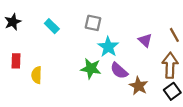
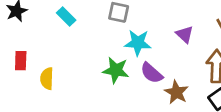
cyan star: (108, 47) -> (138, 43), turned -30

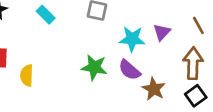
purple triangle: (185, 34) -> (162, 32), turned 30
cyan star: (138, 43) -> (132, 39), moved

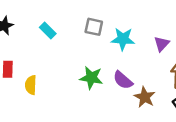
purple triangle: (162, 32) -> (162, 44), moved
cyan star: (132, 39) -> (123, 39), moved

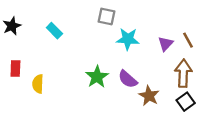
gray square: (94, 27) -> (106, 17), moved
green star: (91, 78) -> (97, 77), turned 30

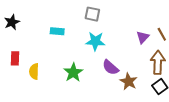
cyan rectangle: (54, 31) -> (57, 31), moved, turned -40
cyan star: (128, 39) -> (95, 41), moved
green star: (97, 77) -> (73, 72), moved

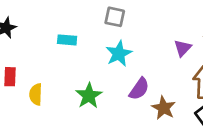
cyan star: (95, 41) -> (119, 54), turned -30
purple semicircle: (110, 67) -> (139, 89), turned -96

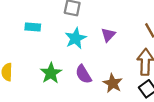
purple triangle: (183, 48) -> (108, 35), moved
purple semicircle: (139, 89) -> (83, 74), moved, turned 114

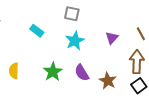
cyan rectangle: (33, 27) -> (37, 31), turned 32
purple triangle: (108, 35) -> (112, 38), moved

